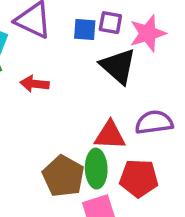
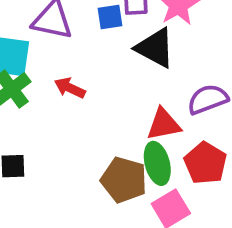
red arrow: (35, 84) -> (70, 88), turned 32
red pentagon: (139, 178) -> (205, 163), turned -30

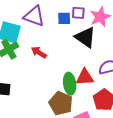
green ellipse: (157, 163) -> (70, 84), moved

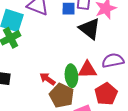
red arrow: (39, 52) -> (47, 79), moved

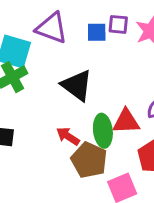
black triangle: (90, 29) -> (77, 85), moved

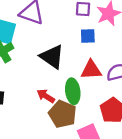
blue square: (97, 32) -> (88, 36), moved
red triangle: (126, 122) -> (91, 70), moved

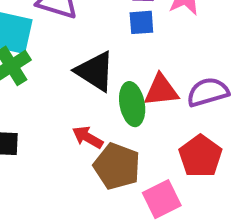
blue square: (88, 36) -> (141, 22), moved
green ellipse: (73, 91) -> (132, 104), moved

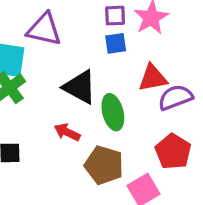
red triangle: (161, 90) -> (153, 78), moved
red arrow: (88, 137) -> (67, 132), moved

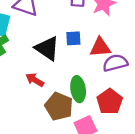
blue square: (116, 43) -> (73, 38), moved
green ellipse: (113, 112) -> (78, 89), moved

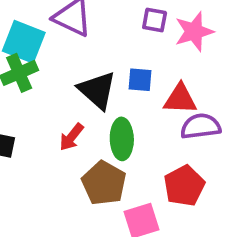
red arrow: (35, 80) -> (71, 137), turned -90
green ellipse: (78, 89) -> (122, 139), moved

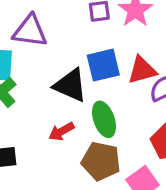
blue square: (140, 80) -> (103, 65), size x1.5
red arrow: (71, 137) -> (61, 131), turned 40

